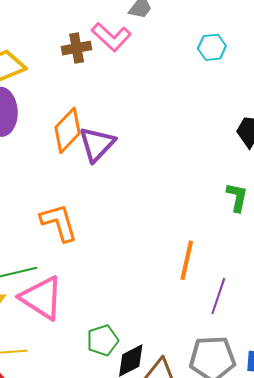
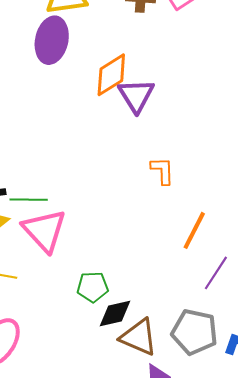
purple triangle: (97, 144) -> (136, 95), turned -30
orange L-shape: (59, 223) -> (162, 171), moved, size x0.7

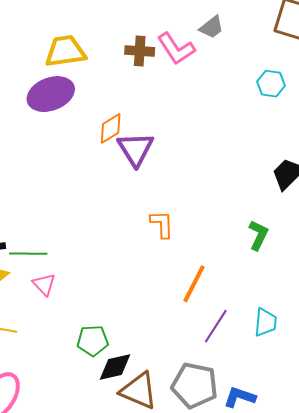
purple ellipse: (52, 40) -> (51, 94), turned 57
orange diamond: (111, 75) -> (111, 128), size x0.7
pink triangle: (44, 230) -> (44, 284), size x0.5

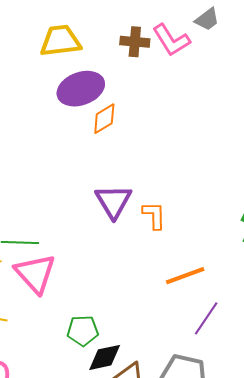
purple ellipse: (51, 94) -> (81, 89), moved
purple triangle: (136, 149) -> (113, 201), moved
pink triangle: (44, 284) -> (35, 273), size x1.8
orange line: (194, 284) -> (185, 276), turned 42

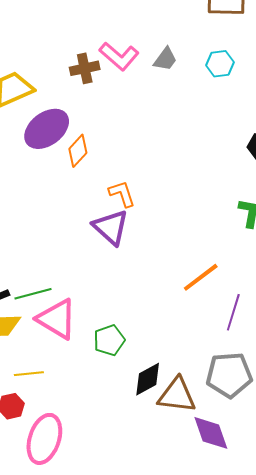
gray trapezoid: (207, 19) -> (165, 59), moved
orange L-shape: (154, 215) -> (122, 194), moved
green pentagon: (83, 331) -> (109, 340), moved

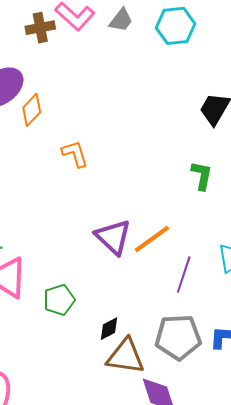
cyan hexagon: (220, 64) -> (176, 26), size x1.4
purple triangle: (111, 227) -> (113, 237), moved
black diamond: (148, 379) -> (109, 329), moved, size x0.7

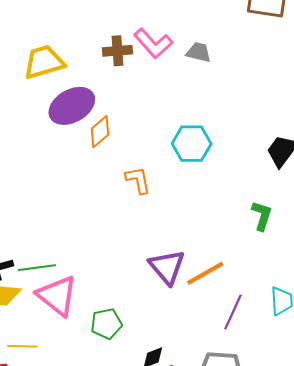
gray trapezoid: (121, 20) -> (199, 52), turned -120
cyan hexagon: (176, 26) -> (192, 144), moved

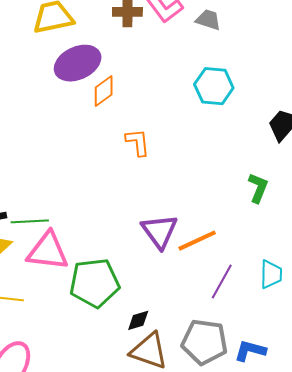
cyan hexagon: (192, 144) -> (214, 86), moved
pink triangle: (57, 296) -> (48, 251), turned -36
green pentagon: (106, 324) -> (95, 283), size x1.6

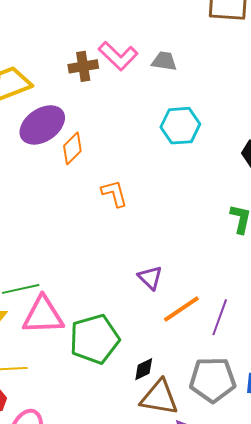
purple triangle: (159, 231) -> (150, 278), size x0.7
orange line: (197, 241) -> (181, 309), moved

